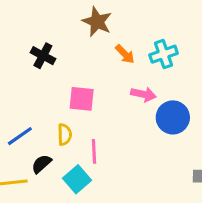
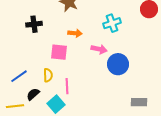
orange arrow: (125, 54) -> (75, 33), moved, turned -40
black cross: (43, 56) -> (34, 24), turned -35

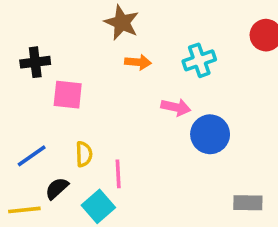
black cross: (34, 24) -> (35, 62), moved
orange arrow: (75, 33) -> (138, 62), moved
pink square: (59, 52) -> (68, 95), moved

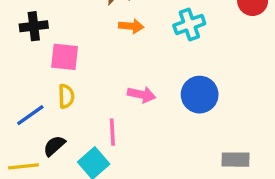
pink arrow: (176, 107) -> (141, 95), moved
yellow semicircle: (84, 154) -> (66, 96), moved

